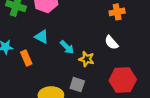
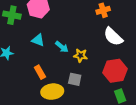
white semicircle: (111, 43) -> (113, 37), moved, size x1.5
orange rectangle: (26, 58) -> (40, 72), moved

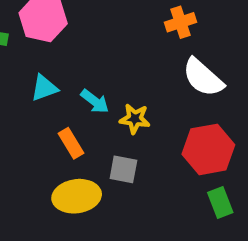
cyan triangle: (38, 40) -> (44, 88), turned -40
orange rectangle: (40, 72) -> (71, 143), moved

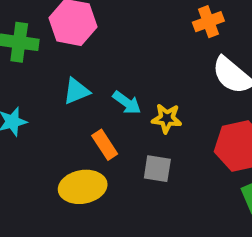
yellow ellipse: (77, 196) -> (83, 187), moved

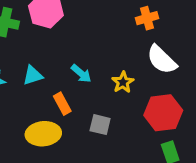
cyan triangle: (76, 91) -> (33, 75), moved
yellow star: (167, 118) -> (123, 82), moved, turned 30

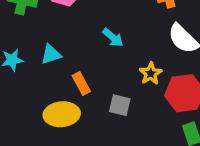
cyan arrow: (81, 74) -> (113, 37), moved
yellow star: (123, 82) -> (151, 73), moved

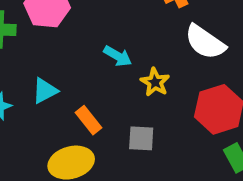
yellow star: (151, 73) -> (155, 82), moved

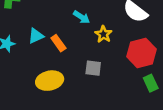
orange rectangle: (89, 120) -> (58, 43), moved

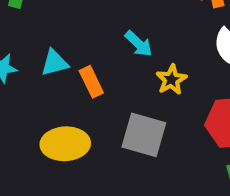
gray square: (93, 68) -> (144, 135), size x1.5

